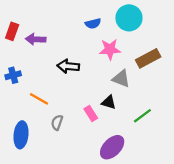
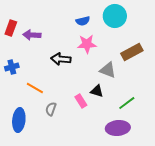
pink star: (110, 49) -> (87, 44), moved
purple ellipse: (112, 147) -> (118, 128), moved, turned 40

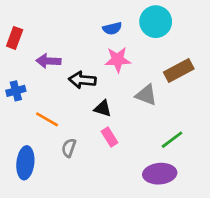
purple arrow: (32, 35) -> (48, 61), moved
black triangle: (97, 91) -> (103, 109), moved

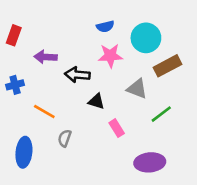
cyan circle: (156, 22) -> (146, 38), moved
pink rectangle: (110, 137) -> (117, 128), moved
green line: (172, 140) -> (161, 114), moved

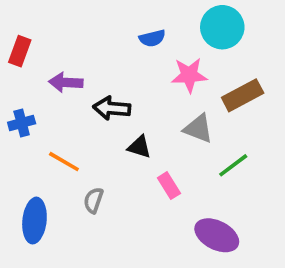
cyan circle: (146, 38) -> (222, 27), moved
pink star: (110, 56) -> (189, 75), moved
purple ellipse: (150, 162) -> (217, 235), turned 32

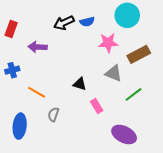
black arrow: (112, 108) -> (64, 23), moved, turned -30

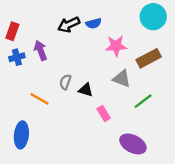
cyan circle: (127, 15) -> (153, 17), moved
purple arrow: (38, 47) -> (41, 50), turned 66
blue cross: (12, 70) -> (17, 57), moved
gray semicircle: (53, 114) -> (65, 82), moved

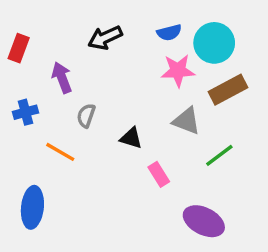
cyan circle: (153, 17) -> (214, 43), moved
blue semicircle: (94, 23) -> (169, 33), moved
blue cross: (17, 57) -> (26, 112), moved
gray semicircle: (65, 82) -> (86, 116), moved

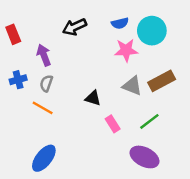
red rectangle: (19, 48) -> (13, 34), turned -42
brown rectangle: (228, 90) -> (162, 81), moved
gray semicircle: (86, 116) -> (46, 83), moved
green line: (219, 155) -> (149, 121), moved
blue ellipse: (32, 207) -> (44, 158), moved, turned 32

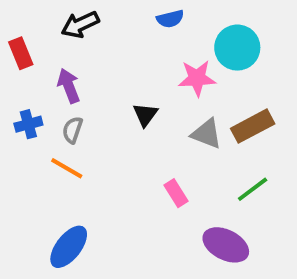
blue semicircle: (120, 23) -> (170, 19), moved
black arrow: (75, 27) -> (80, 25), moved
black triangle: (93, 98) -> (145, 115), moved, turned 49
green line: (149, 121) -> (253, 189), moved

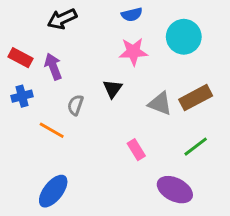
red rectangle: (21, 53) -> (21, 58), moved, turned -40
pink star: (197, 78) -> (133, 52), moved
gray semicircle: (72, 130) -> (75, 105), moved

